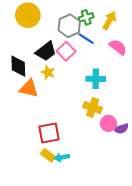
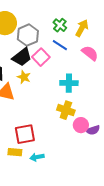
green cross: (86, 17) -> (60, 25), turned -32
gray hexagon: (69, 26) -> (28, 35), moved
yellow rectangle: (48, 155) -> (15, 152), moved, turned -32

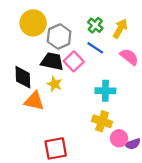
black trapezoid: (22, 57) -> (52, 61), turned -130

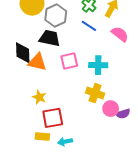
pink square: (74, 61) -> (69, 61), moved, turned 30
yellow star: (55, 84) -> (39, 97), moved
orange triangle: (34, 101) -> (37, 62), moved

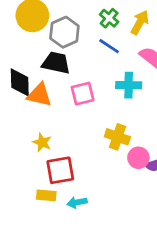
cyan cross: (98, 65) -> (129, 85), moved

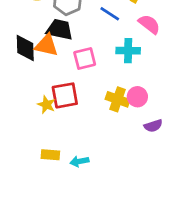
orange triangle: (39, 95) -> (46, 45), moved
pink circle: (138, 158) -> (137, 97), moved
red square: (60, 170) -> (65, 95), moved

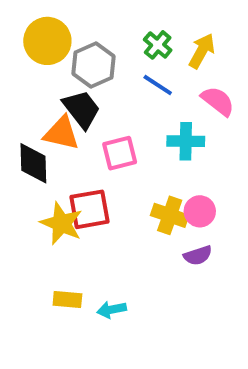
black trapezoid: (60, 29) -> (81, 109), turned 40
black diamond: (25, 48) -> (33, 163), moved
yellow star: (46, 105) -> (61, 223), size x1.5
purple semicircle: (153, 126) -> (198, 255), moved

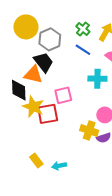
pink square: (120, 153) -> (63, 95), moved
yellow cross: (170, 215) -> (89, 130), moved
yellow star: (61, 223) -> (33, 107), moved
yellow rectangle: (67, 300) -> (36, 161), turned 48

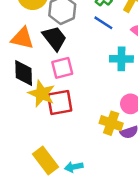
orange triangle: (33, 75) -> (22, 38), moved
pink square: (63, 95) -> (62, 68), moved
yellow rectangle: (36, 161) -> (45, 160), size x1.5

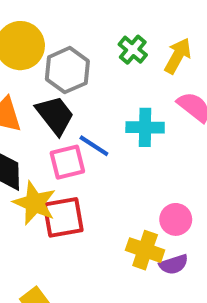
blue line: (103, 23) -> (94, 146), moved
cyan cross: (121, 59) -> (145, 127), moved

